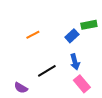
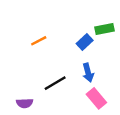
purple semicircle: (21, 88) -> (25, 103), turned -32

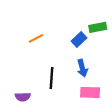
black line: (55, 83) -> (51, 78), turned -55
pink rectangle: (96, 98) -> (90, 92), turned -48

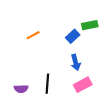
black line: (51, 78) -> (47, 84), moved
pink rectangle: (90, 92) -> (83, 85), turned -30

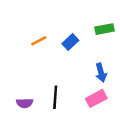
blue rectangle: (73, 36) -> (70, 42), moved
blue arrow: (76, 62) -> (101, 73), moved

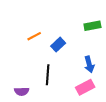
blue rectangle: (70, 42) -> (58, 45), moved
black line: (55, 97) -> (48, 75), moved

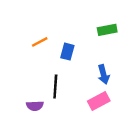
blue rectangle: (58, 45) -> (67, 52), turned -32
purple semicircle: (22, 91) -> (35, 106), moved

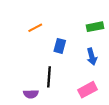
orange line: (40, 42) -> (35, 28), moved
blue arrow: (104, 74) -> (92, 57), moved

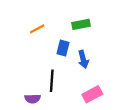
green rectangle: (95, 27) -> (81, 24), moved
blue arrow: (92, 57) -> (83, 59), moved

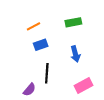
blue rectangle: (63, 48) -> (41, 45), moved, turned 56
purple semicircle: (33, 99) -> (29, 90), turned -48

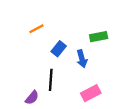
green rectangle: (73, 22) -> (99, 37), moved
blue rectangle: (41, 45) -> (59, 49), moved, turned -32

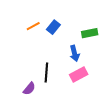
blue rectangle: (59, 49) -> (53, 27), moved
pink rectangle: (91, 93) -> (79, 75), moved

